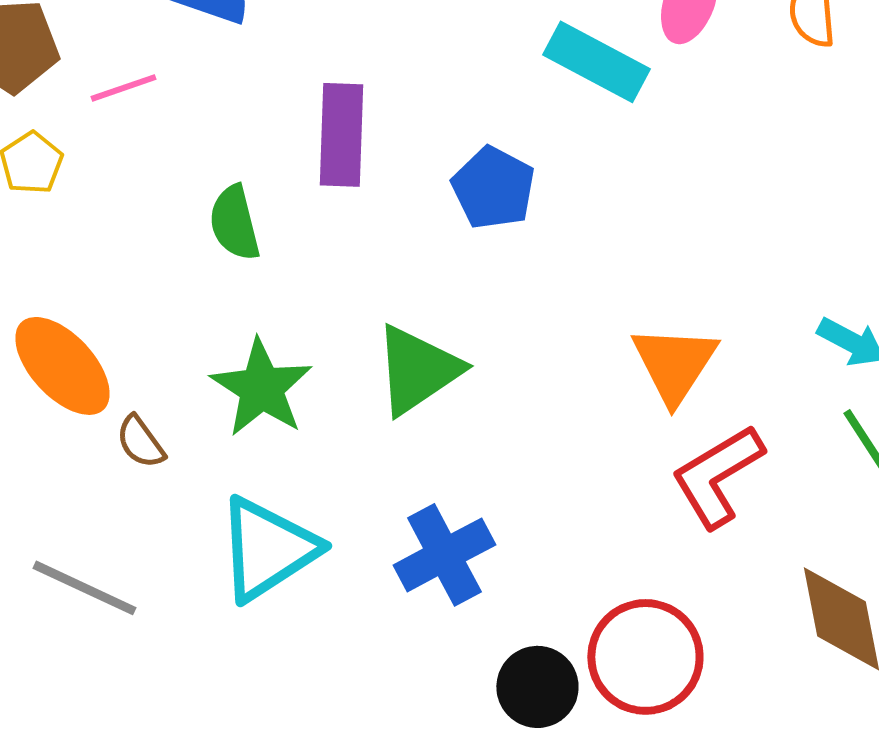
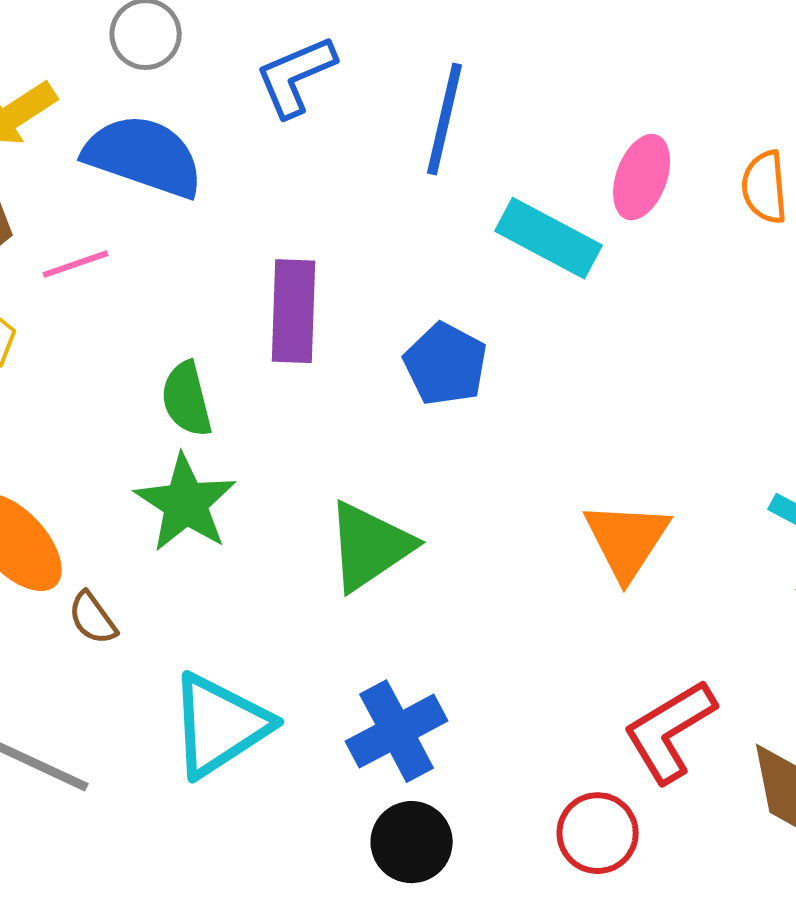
green star: (261, 388) -> (186, 503), moved
red L-shape: (717, 476) -> (670, 731), moved
red circle: (645, 657) -> (598, 833), size x0.7
black circle: (537, 687) -> (412, 842), moved

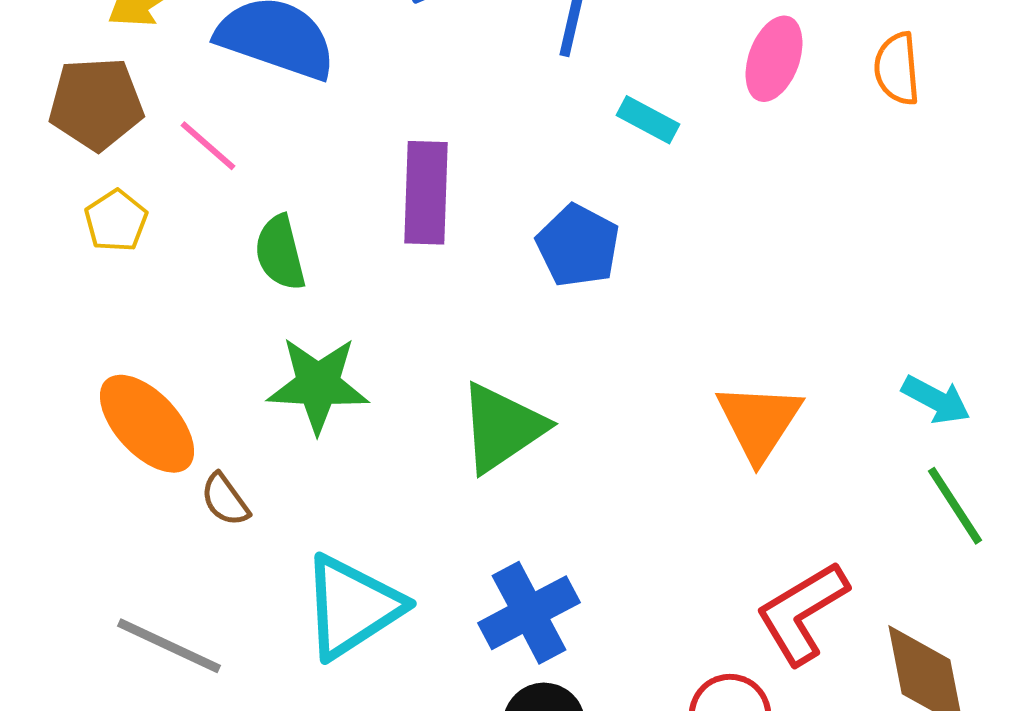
cyan rectangle: (549, 238) -> (648, 120), moved, size x0.6
pink line: (76, 264) -> (208, 146), turned 60
green semicircle: (187, 399) -> (280, 253), moved
green star: (186, 503) -> (318, 385), turned -30

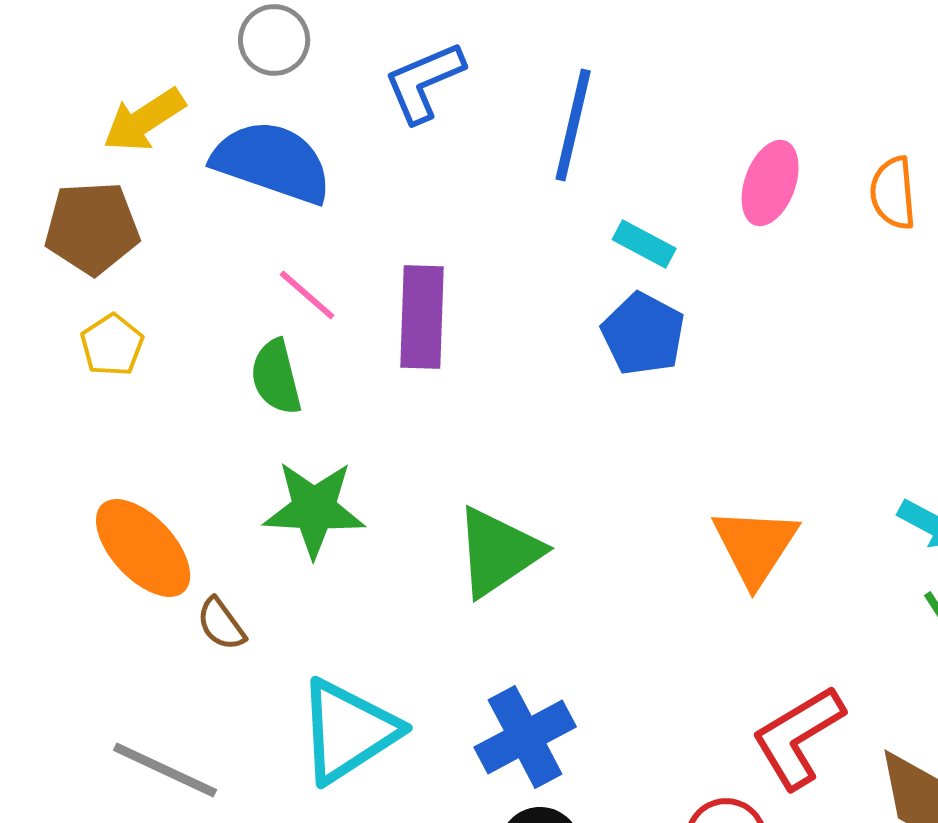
pink line: (208, 146) -> (307, 295), moved
blue pentagon: (578, 246) -> (643, 334), moved

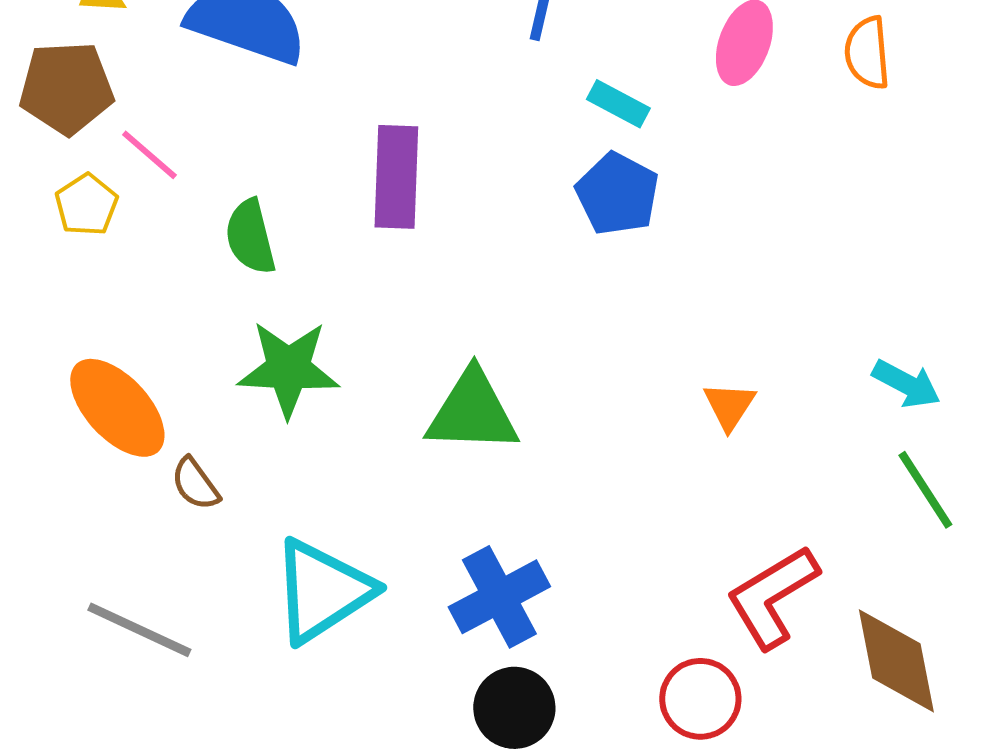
pink line: (307, 295) -> (149, 155), moved
orange triangle: (755, 546) -> (729, 406), size x0.6
green triangle: (498, 552) -> (472, 412), turned 36

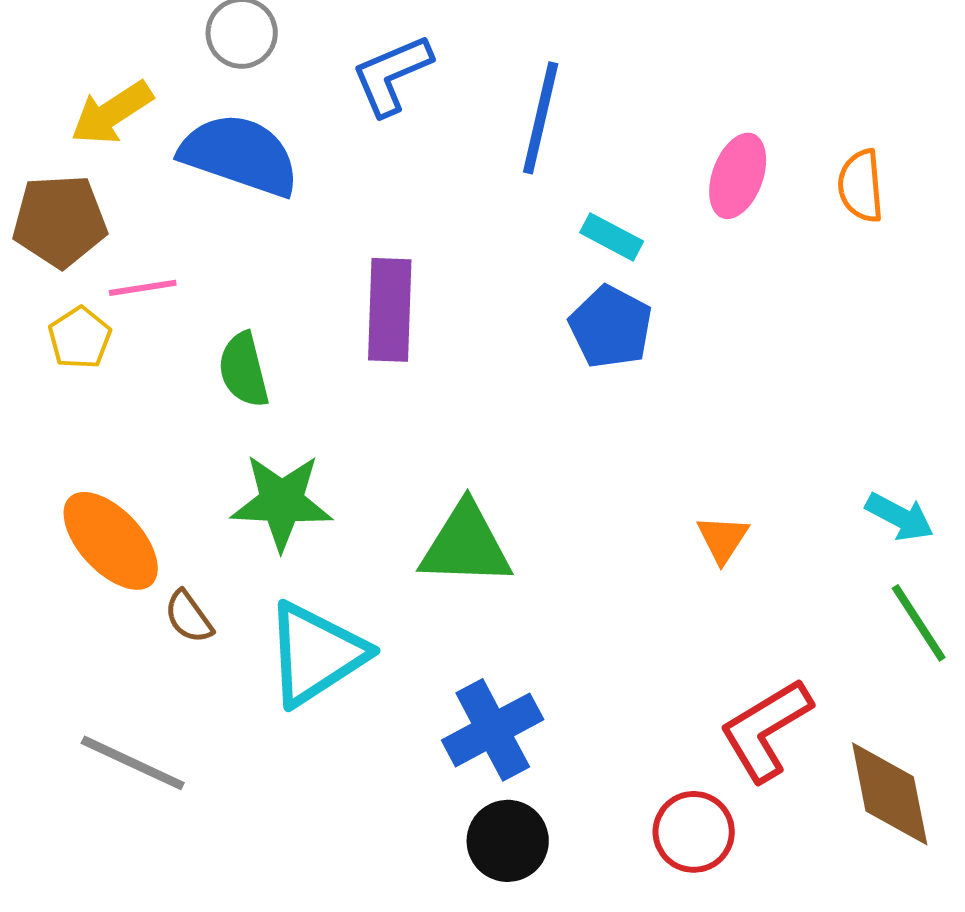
pink line: (149, 155) -> (143, 288), turned -50
cyan triangle: (322, 591) -> (316, 654), moved

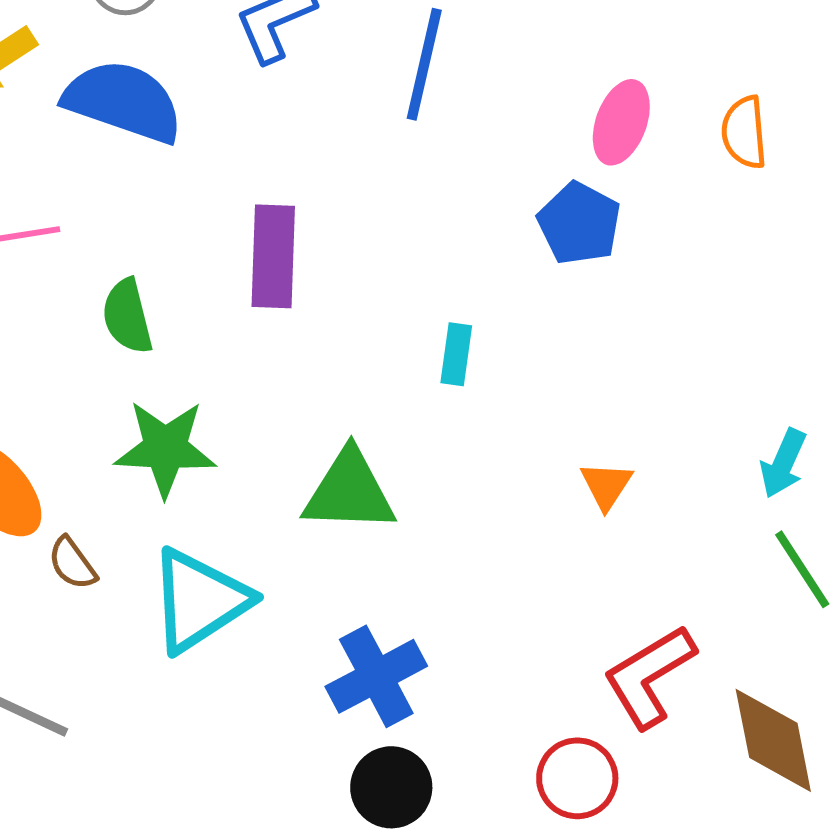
cyan rectangle: (612, 237) -> (456, 354), moved, turned 70
blue pentagon: (611, 327) -> (579, 223), moved
cyan arrow: (900, 517) -> (783, 463), turned 86

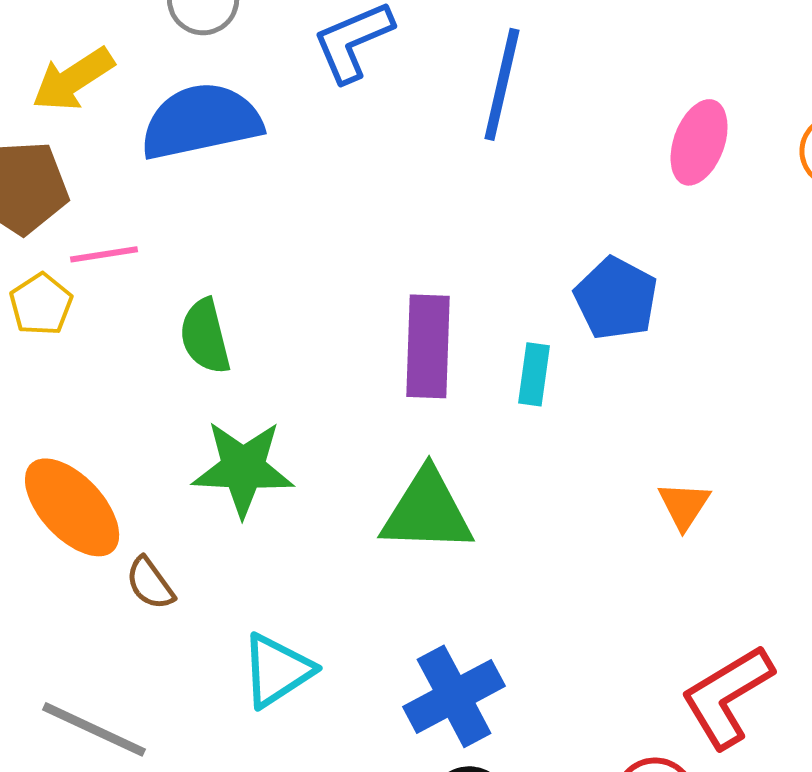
blue semicircle: (123, 101) -> (201, 121), turned -31
blue pentagon: (579, 223) -> (616, 298), moved
purple rectangle: (273, 256) -> (428, 346), moved
cyan triangle: (199, 600) -> (277, 670), moved, size x0.7

